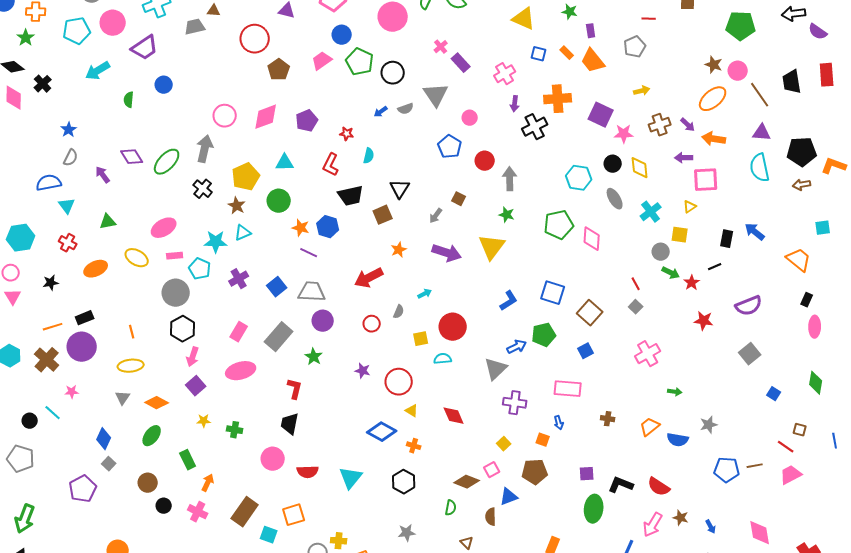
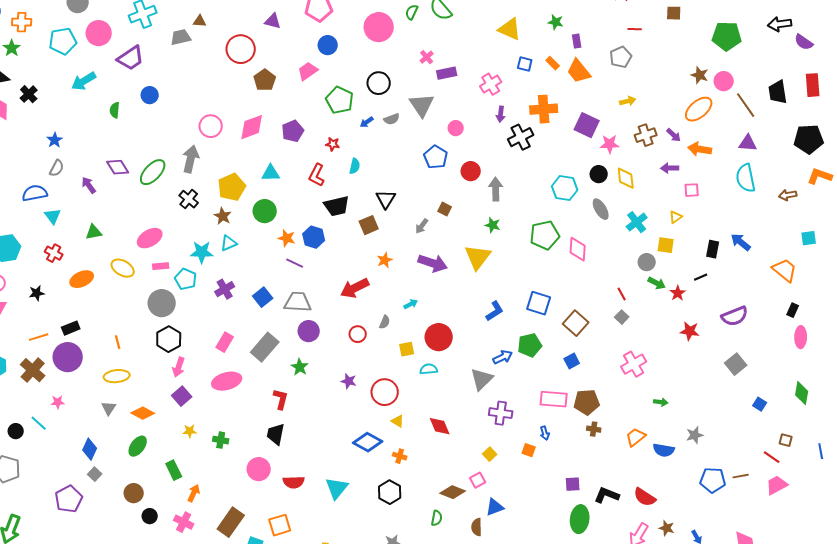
green pentagon: (360, 62) -> (340, 100), moved
purple rectangle: (461, 63) -> (447, 73), turned -60
black pentagon: (802, 152) -> (809, 139), moved
pink square: (706, 180) -> (692, 190), size x0.6
brown pentagon: (535, 472) -> (587, 402), moved

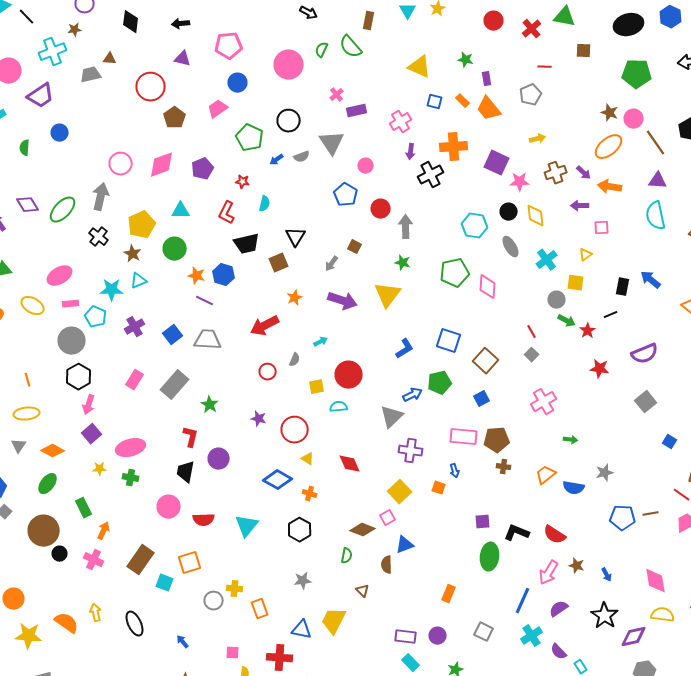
purple circle: (309, 331) -> (219, 459), moved
pink ellipse: (227, 381) -> (131, 448), moved
yellow square: (490, 454) -> (400, 492), size x1.6
brown circle: (134, 493) -> (44, 531), size x1.6

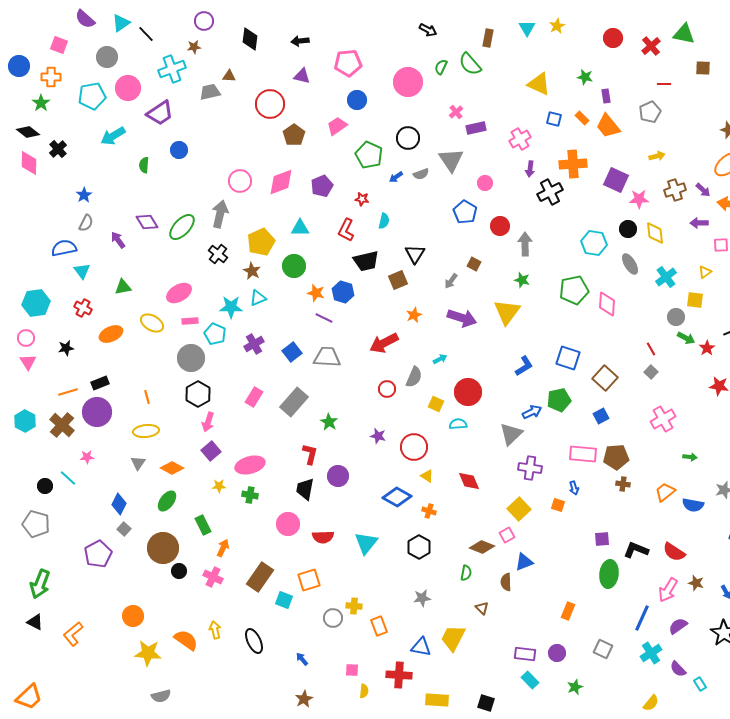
gray semicircle: (295, 360) -> (414, 377), size x1.5
yellow square: (317, 387) -> (436, 404), turned 35

